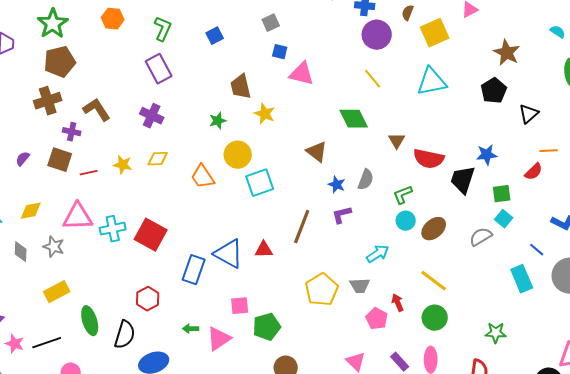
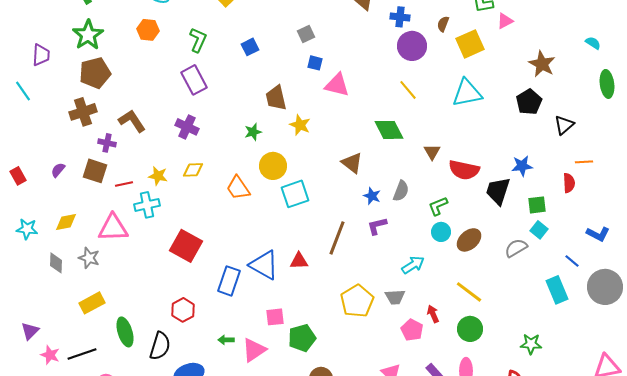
red semicircle: (534, 172) -> (569, 183), turned -48
cyan cross: (113, 229) -> (147, 205), moved

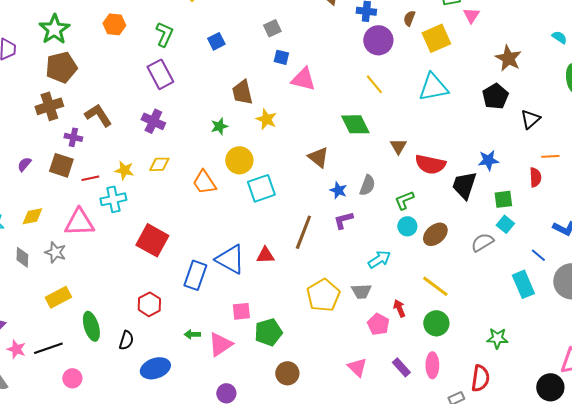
pink triangle: (505, 21) -> (471, 15), turned -30
black semicircle: (160, 346) -> (126, 340), size x0.7

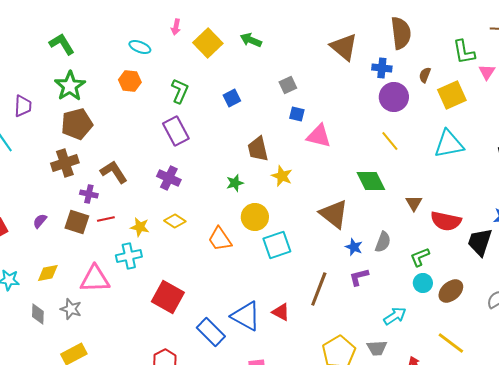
brown triangle: (318, 157) -> (334, 214), size x1.4
yellow diamond: (159, 164) -> (175, 221), turned 35
red line: (90, 178) -> (106, 219), moved
red triangle: (265, 255) -> (281, 312), turned 30
blue rectangle: (195, 275) -> (211, 332), turned -64

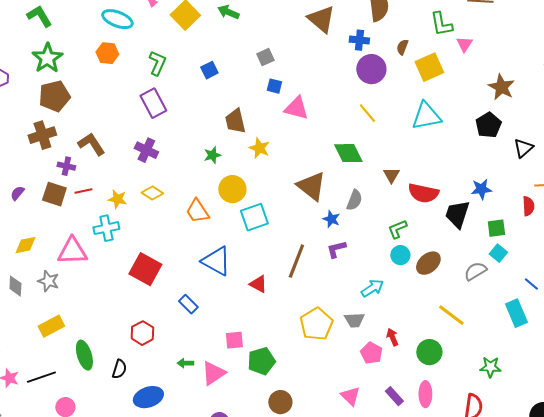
cyan ellipse: (140, 47) -> (117, 19), size x1.4
gray semicircle: (383, 242) -> (354, 200), moved
blue triangle: (246, 316) -> (216, 261), moved
blue rectangle: (211, 332) -> (188, 304), size x0.7
yellow line: (451, 343) -> (451, 315), moved

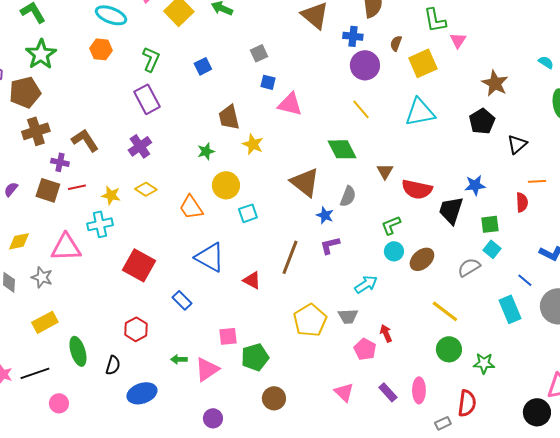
brown pentagon: (54, 96) -> (25, 92), moved
purple cross: (146, 150) -> (140, 146), turned 30
cyan square: (254, 217) -> (248, 213), size x0.7
green circle: (429, 352) -> (449, 349), moved

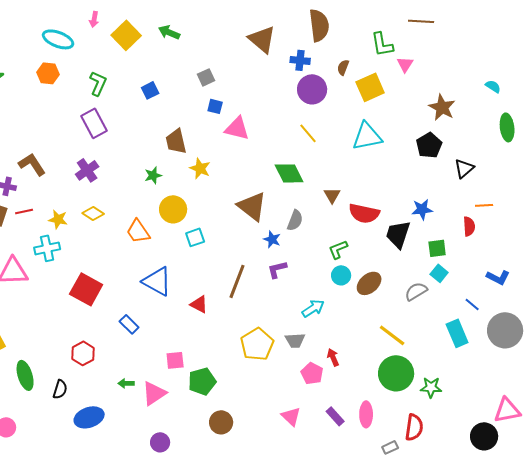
green circle: (449, 349) -> (396, 373), size x1.4

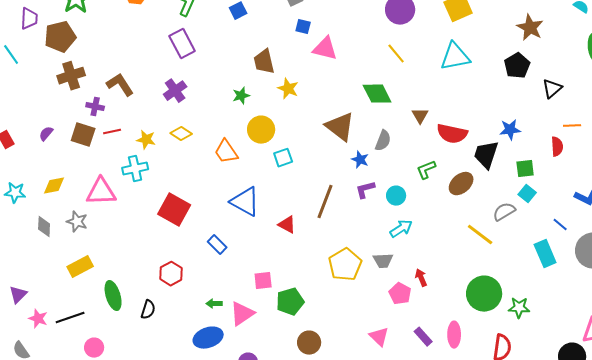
cyan circle: (341, 275) -> (396, 196), moved
brown ellipse: (369, 283) -> (461, 184), moved
yellow line: (392, 335) -> (480, 235), moved
blue ellipse: (89, 417) -> (208, 338), moved

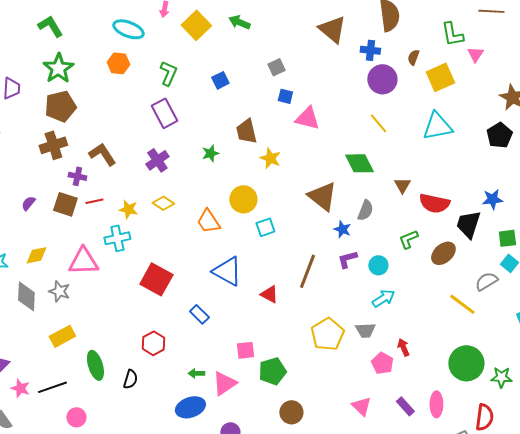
brown pentagon: (60, 37) -> (60, 106), moved
green star: (241, 96) -> (210, 153), moved
gray diamond: (44, 227) -> (26, 296), size x1.4

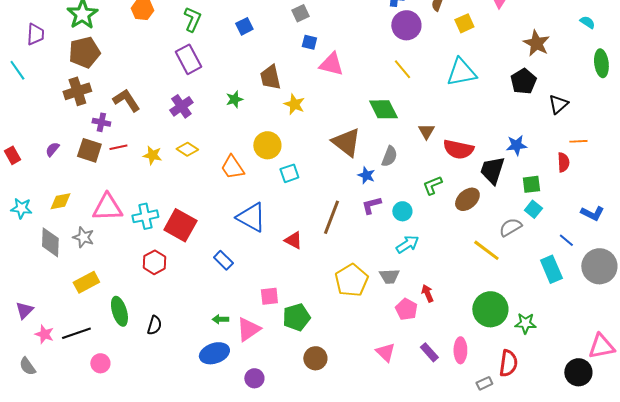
yellow square: (440, 77) -> (464, 23), size x0.7
cyan cross: (117, 238) -> (145, 216), moved
red hexagon: (153, 343) -> (154, 262), moved

